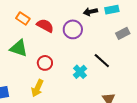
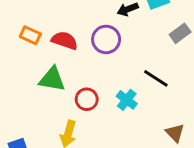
green triangle: (19, 48) -> (52, 79), moved
red circle: (45, 63) -> (87, 99), moved

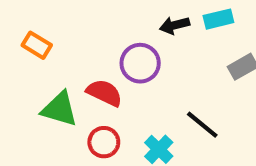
red semicircle: (65, 40) -> (104, 93), moved

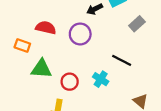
orange rectangle: (37, 45) -> (22, 46), moved
red semicircle: (104, 93) -> (46, 28), moved

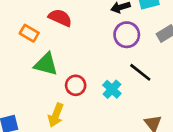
purple circle: (80, 34) -> (127, 35), moved

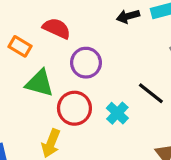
purple circle: (127, 35) -> (86, 63), moved
red circle: (76, 85) -> (74, 108), size x1.4

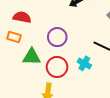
red semicircle: (57, 28) -> (22, 17), moved

